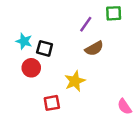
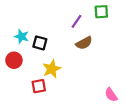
red circle: (31, 68) -> (14, 60), moved
yellow star: (75, 81) -> (52, 69), moved
red square: (52, 103) -> (39, 86), moved

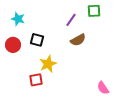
cyan star: (22, 36) -> (18, 19), moved
red circle: (14, 60) -> (13, 45), moved

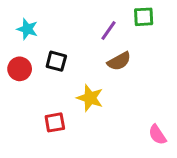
yellow star: (48, 64) -> (90, 98), moved, turned -30

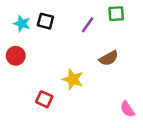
black square: (56, 61) -> (45, 21), moved
brown semicircle: (119, 61) -> (109, 58), moved
red square: (55, 122) -> (44, 99), turned 35

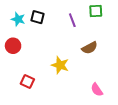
purple line: (88, 25) -> (72, 20), turned -56
red square: (44, 99) -> (27, 81), moved
pink semicircle: (127, 109) -> (97, 90), moved

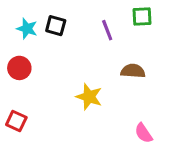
brown semicircle: (90, 48) -> (133, 71), turned -147
red square: (27, 81) -> (16, 121), moved

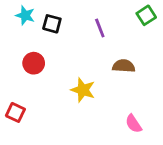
green square: (142, 16) -> (146, 15), moved, turned -30
cyan star: (27, 29) -> (25, 15), moved
red circle: (19, 68) -> (34, 63), moved

